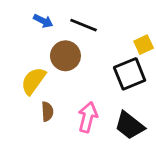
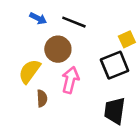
pink arrow: (88, 117) -> (70, 80), moved
black trapezoid: (130, 125) -> (115, 111), turned 60

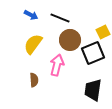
brown circle: (58, 49) -> (70, 40), moved
yellow semicircle: (30, 71) -> (33, 44), moved

